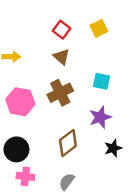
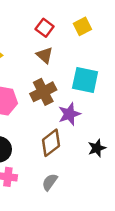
cyan square: (101, 81) -> (85, 80), size x1.5
purple star: (100, 117) -> (69, 114), moved

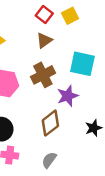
yellow square: (82, 26) -> (70, 16), moved
brown triangle: (45, 55) -> (44, 40), turned 42

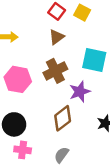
yellow square: (70, 16) -> (82, 13), turned -35

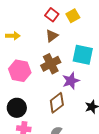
yellow square: (82, 13) -> (73, 16), turned 32

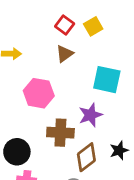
brown cross: (51, 64) -> (60, 133), moved, turned 30
pink hexagon: (20, 71) -> (39, 93), moved
brown diamond: (57, 103) -> (86, 157), moved

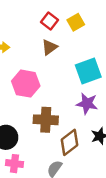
cyan square: (107, 80) -> (88, 71), turned -32
purple star: (90, 115) -> (87, 104), moved, turned 30

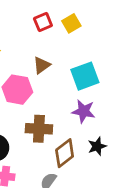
red square: (50, 21) -> (43, 22), turned 30
brown triangle: (50, 47) -> (42, 65), moved

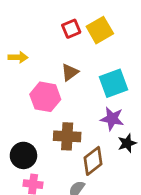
yellow square: (71, 23) -> (100, 30), size x1.4
black star: (97, 146) -> (127, 143), moved

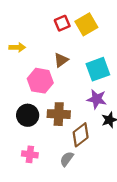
black circle: (23, 155) -> (28, 115), moved

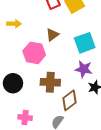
black circle: (28, 115) -> (13, 83), moved

